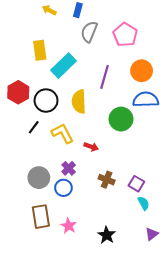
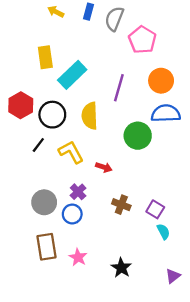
gray semicircle: (89, 32) -> (114, 19), moved
purple triangle: (152, 234) -> (173, 276), moved

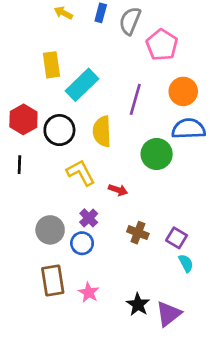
black line: (38, 145) -> (19, 165), moved, turned -35
purple triangle: (173, 276) -> (169, 314), moved, size x1.5

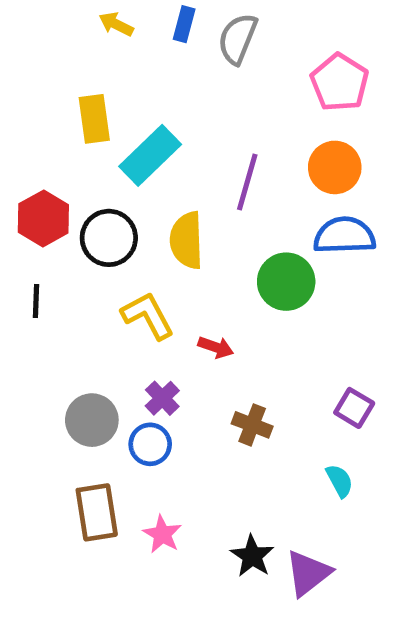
pink pentagon: (162, 45) -> (340, 82), moved
purple square: (177, 238) -> (354, 408), moved

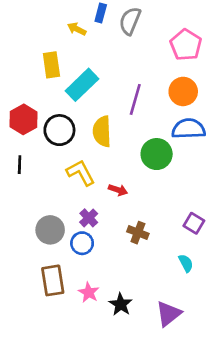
yellow arrow: (116, 24) -> (77, 29), moved
black star: (252, 556) -> (121, 304), moved

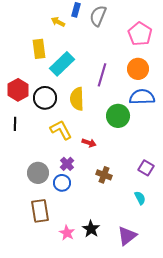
pink star: (89, 292) -> (67, 233), moved

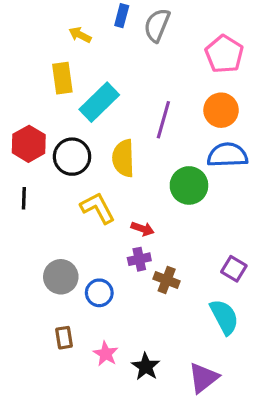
yellow arrow: (58, 22) -> (80, 35), moved
purple cross: (67, 164) -> (139, 259), moved, turned 32
cyan semicircle: (140, 198) -> (224, 317), size x1.6
brown rectangle: (40, 211) -> (64, 338), size x0.6
pink star: (67, 233) -> (106, 354), moved

